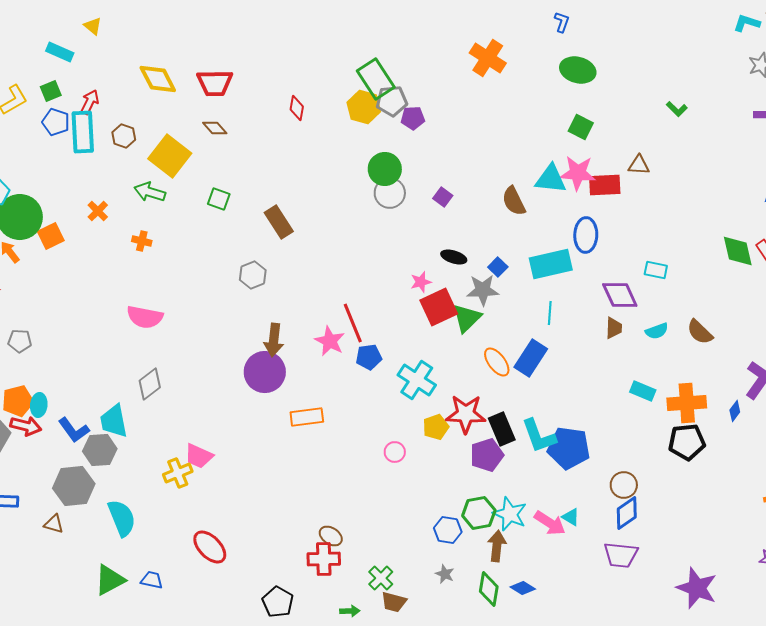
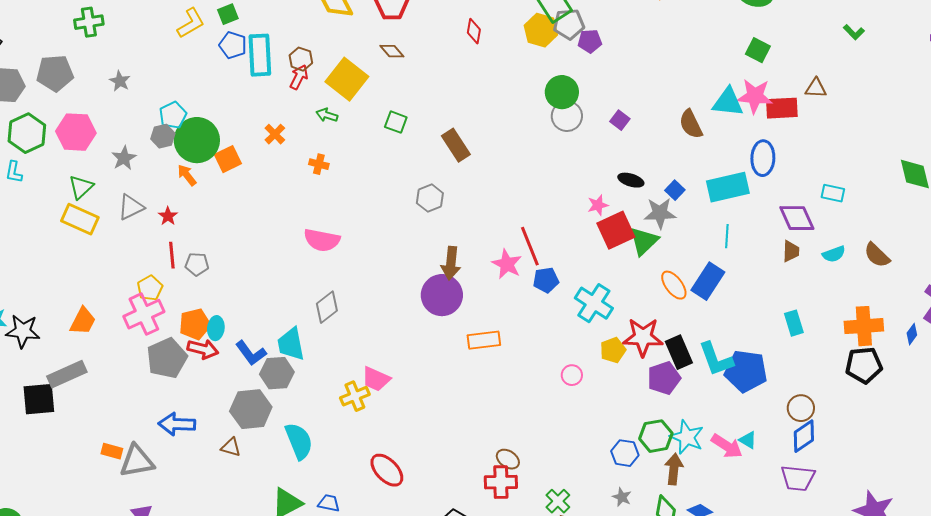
red arrow: (90, 102) -> (299, 77), moved
green arrow: (150, 192) -> (327, 115), size x0.7
cyan rectangle: (643, 391) -> (794, 323), moved, turned 50

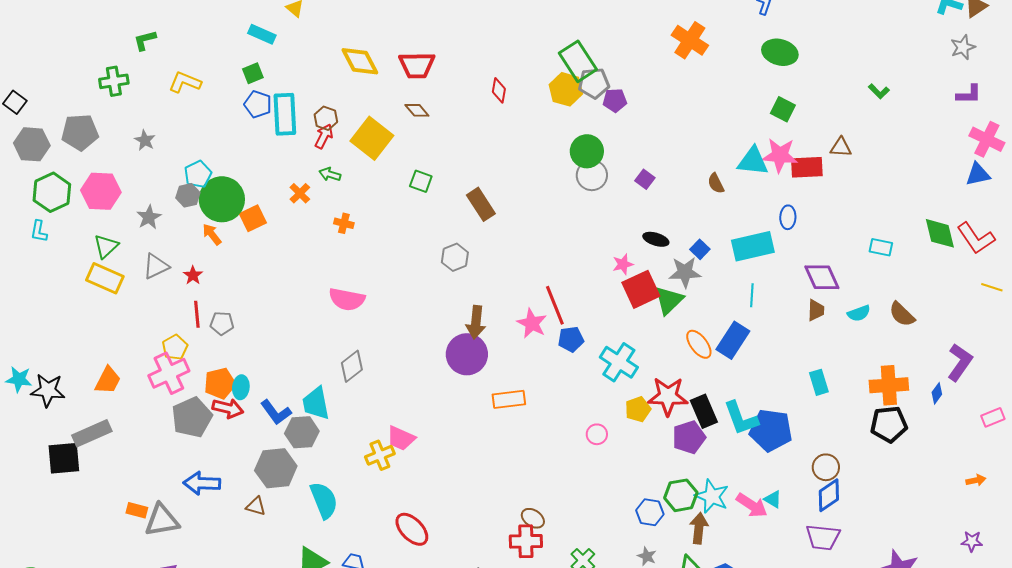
yellow L-shape: (191, 23) -> (185, 82), moved, turned -128
green arrow: (327, 115) -> (330, 174), moved
brown semicircle: (691, 124) -> (716, 183), size x0.7
blue ellipse: (763, 158) -> (788, 217), size x0.7
cyan rectangle: (833, 193) -> (881, 247), moved

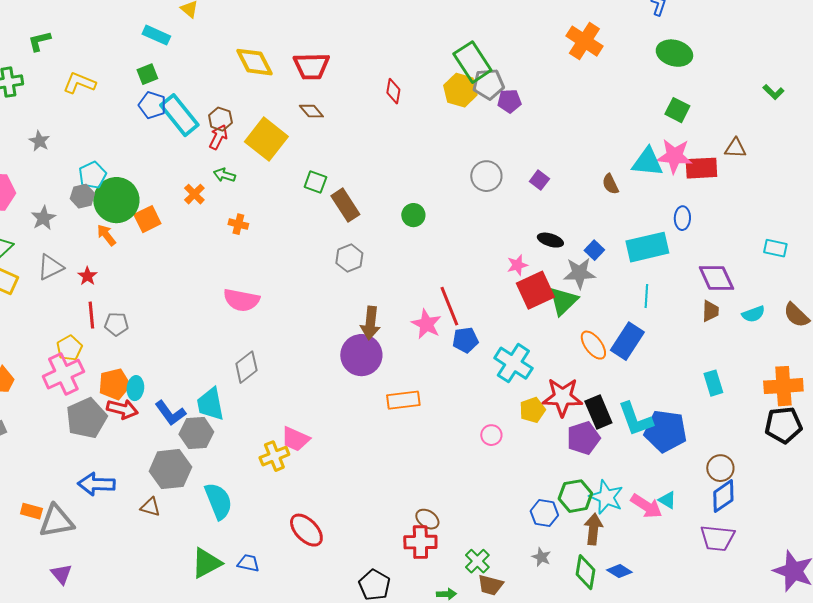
cyan rectangle: (285, 114) -> (179, 115), turned -36
green circle: (587, 151) -> (413, 215), moved, size x0.7
brown rectangle: (481, 204) -> (345, 205), moved

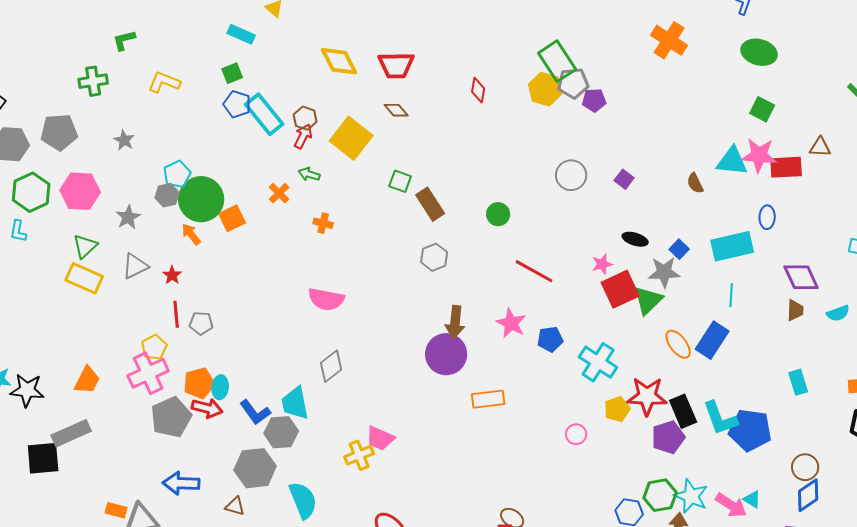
red line: (449, 306) -> (534, 271), moved, turned -39

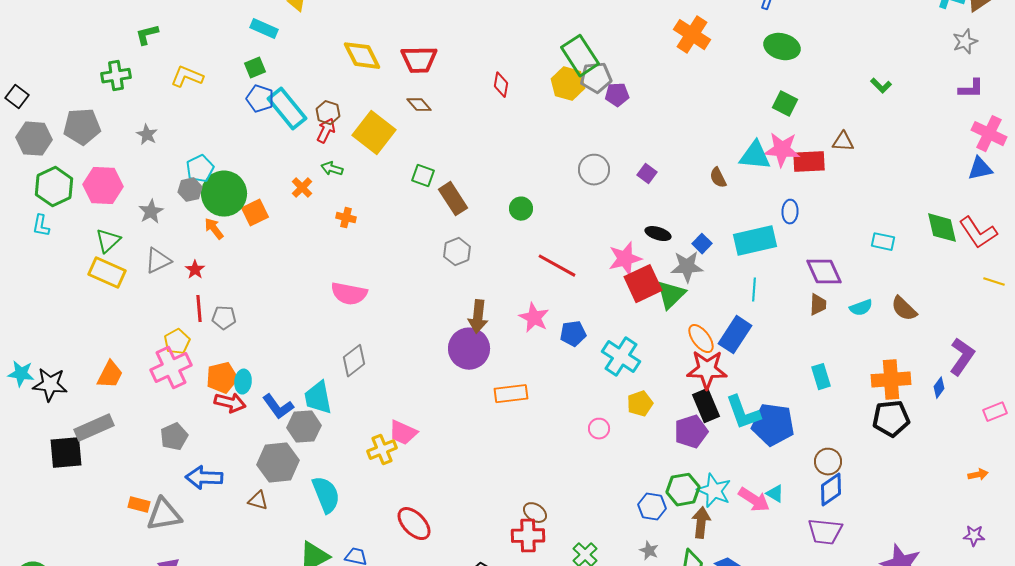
pink star: (602, 264) -> (625, 259), size x1.6
red star: (647, 396) -> (707, 370), moved
gray pentagon: (171, 417) -> (174, 437), moved, size x0.7

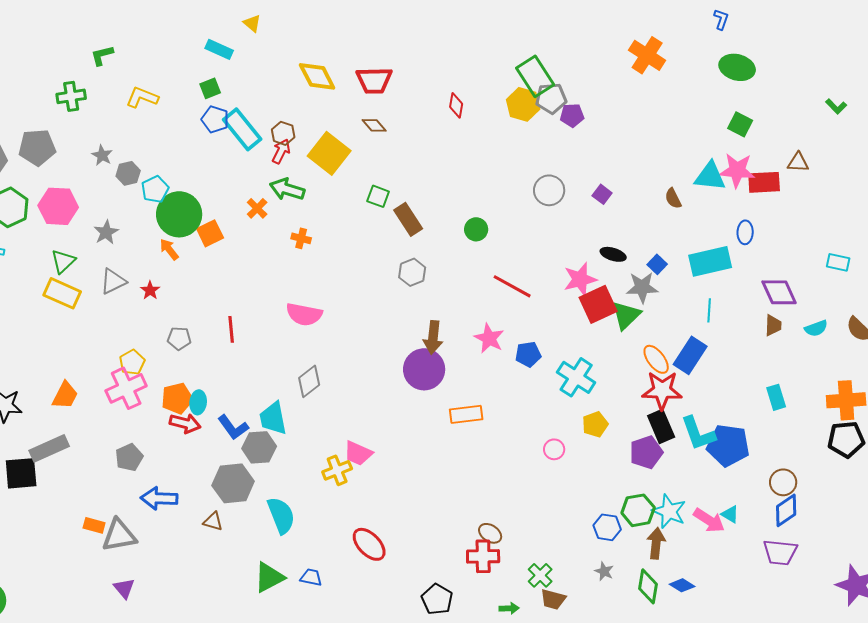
green arrow: (332, 169) -> (287, 189), size x1.6
gray hexagon: (190, 190) -> (128, 173), moved
red line: (199, 309) -> (231, 329), moved

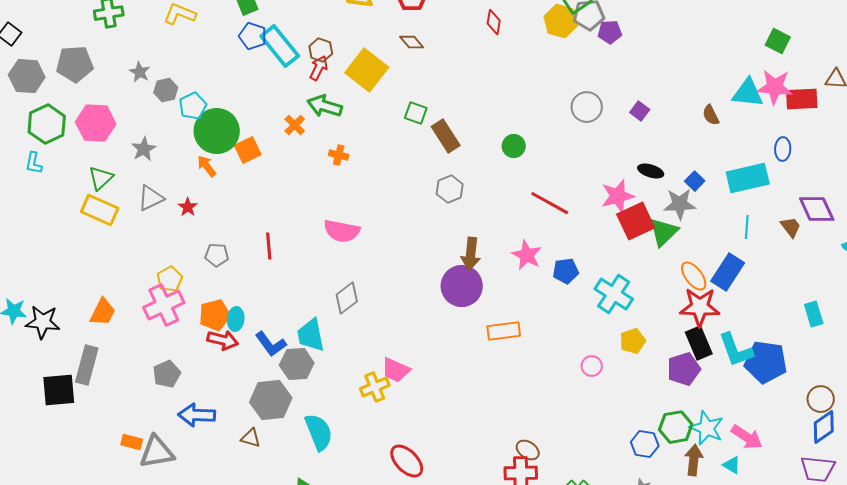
brown trapezoid: (773, 325) -> (791, 227), moved, turned -40
gray rectangle: (49, 448) -> (87, 365), turned -51
cyan triangle: (730, 514) -> (732, 465), moved

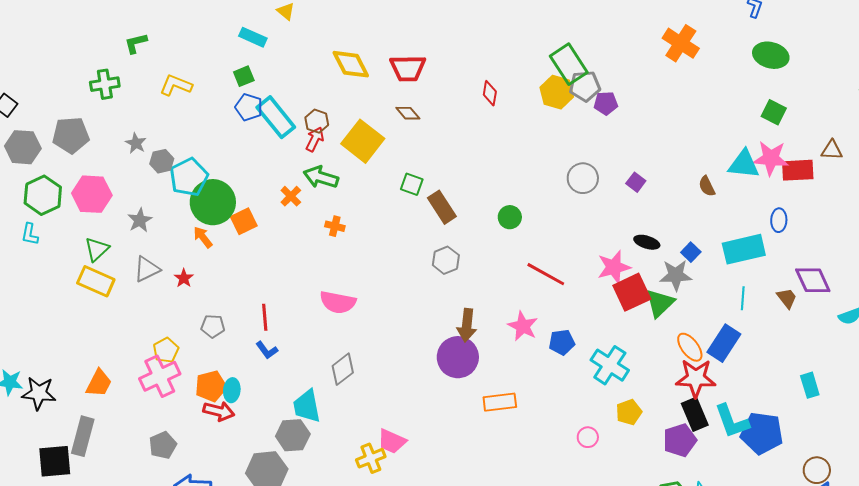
cyan pentagon: (193, 106) -> (189, 177), size x1.4
blue L-shape: (271, 344) -> (267, 350), moved, size x0.7

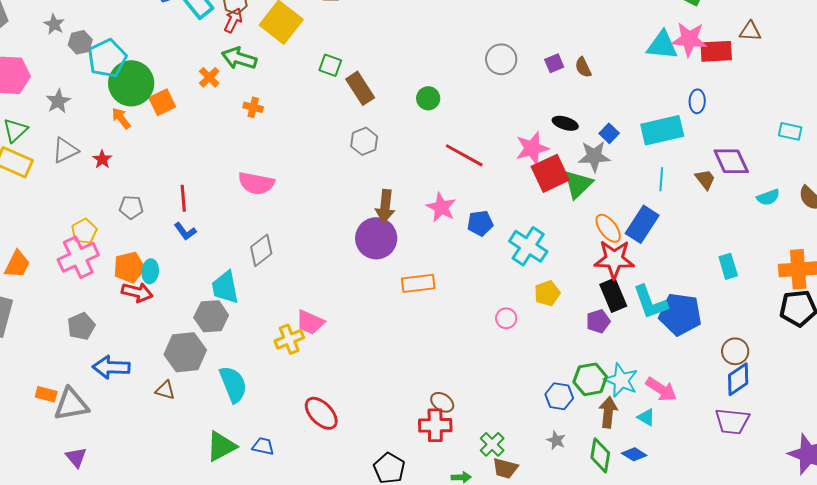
purple square: (636, 182) -> (554, 63), turned 30
brown semicircle: (707, 186) -> (583, 67), moved
purple pentagon: (680, 440) -> (598, 321), size x0.7

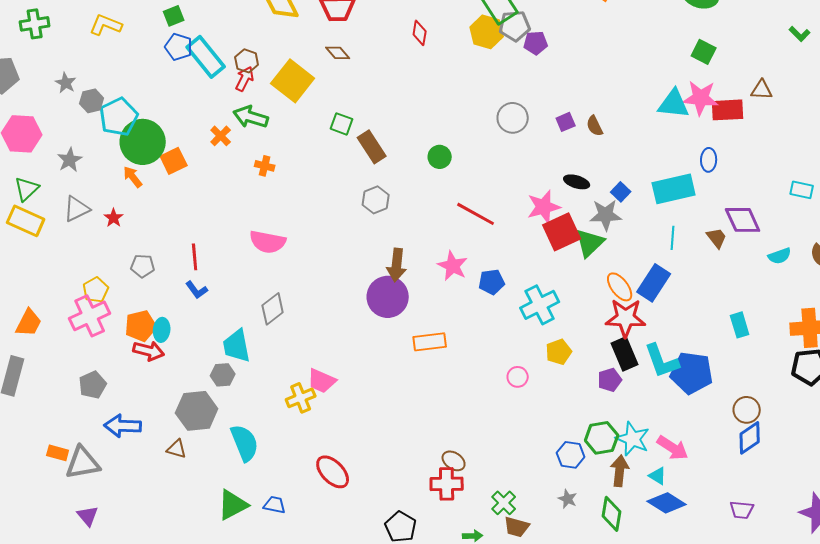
cyan cross: (528, 246) -> (540, 305), turned 30
gray hexagon: (211, 316) -> (223, 375), size x0.7
purple trapezoid: (732, 421) -> (742, 510), moved, size x0.7
blue diamond: (634, 454) -> (667, 503), moved, size x1.5

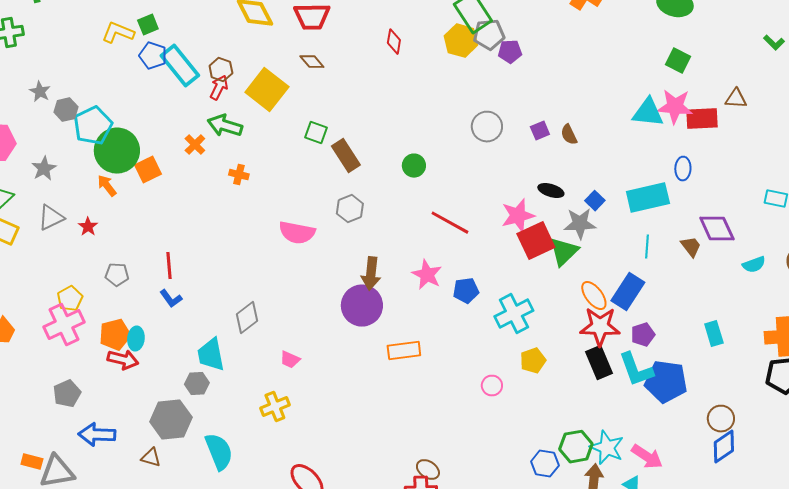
yellow L-shape: (106, 25) -> (118, 33), moved
pink semicircle: (268, 242) -> (297, 233), moved
purple pentagon: (610, 380) -> (643, 335), moved
pink trapezoid: (322, 381) -> (290, 360), moved, size x0.7

